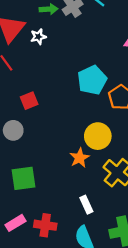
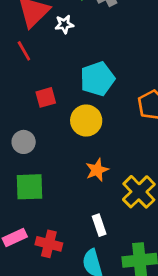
cyan pentagon: (92, 80) -> (97, 79), moved
gray circle: (13, 130) -> (24, 142), moved
yellow circle: (98, 136) -> (86, 121), moved

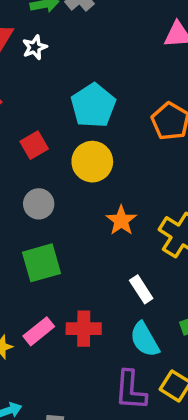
gray circle: (24, 142) -> (39, 204), moved

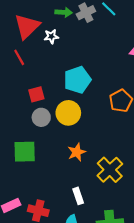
gray circle: (39, 204) -> (41, 117), moved
green square: (42, 263) -> (25, 152), moved

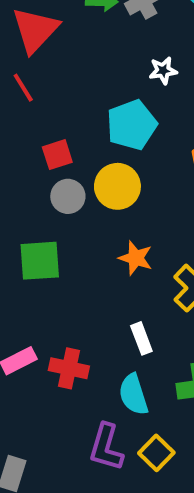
white star: (51, 36) -> (163, 71), moved
orange star: (77, 152) -> (136, 258), turned -30

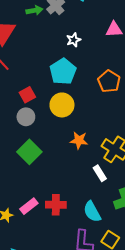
gray circle: (68, 196) -> (26, 117), moved
green square: (40, 261) -> (29, 152), turned -30
white rectangle: (141, 338) -> (100, 173), moved

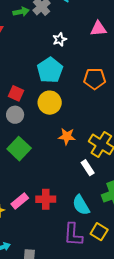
orange pentagon: (109, 81) -> (95, 79), turned -30
red square: (27, 95) -> (16, 93), turned -35

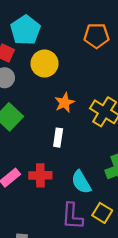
cyan pentagon: (50, 70) -> (25, 30), moved
orange star: (67, 136) -> (64, 103), turned -30
white rectangle: (88, 168) -> (58, 138), moved, turned 42

